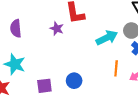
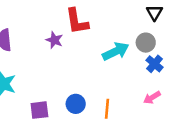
orange line: (116, 68) -> (107, 109), moved

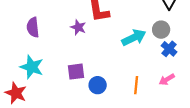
orange line: (107, 109) -> (136, 85), moved
purple square: (39, 110) -> (76, 72), moved

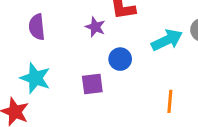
blue circle: (98, 85) -> (120, 59), moved

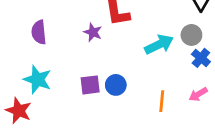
blue circle: (120, 59) -> (116, 85), moved

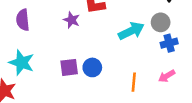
blue cross: (201, 58) -> (169, 43), turned 35

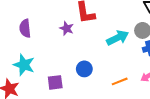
purple square: (69, 67) -> (55, 82), moved
orange line: (134, 82) -> (120, 81), turned 63

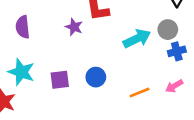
purple square: (55, 82) -> (60, 80), moved

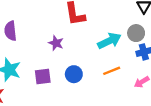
purple star: (74, 27) -> (56, 43), moved
orange line: (140, 93) -> (112, 71), moved

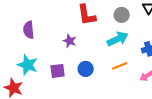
gray circle: (136, 33) -> (122, 15), moved

